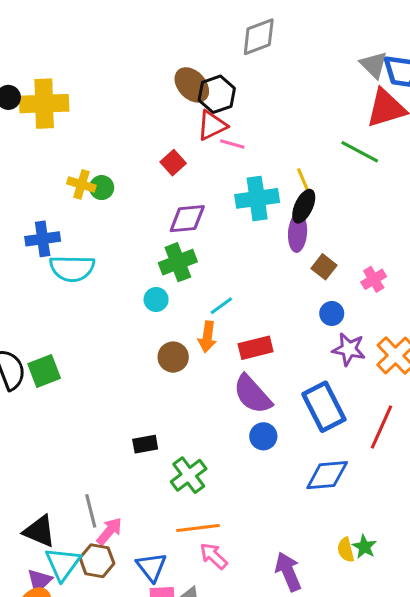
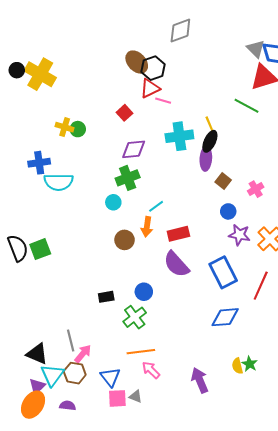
yellow cross: (44, 104) -> (40, 74), turned 32
blue circle: (263, 436) -> (144, 292), moved

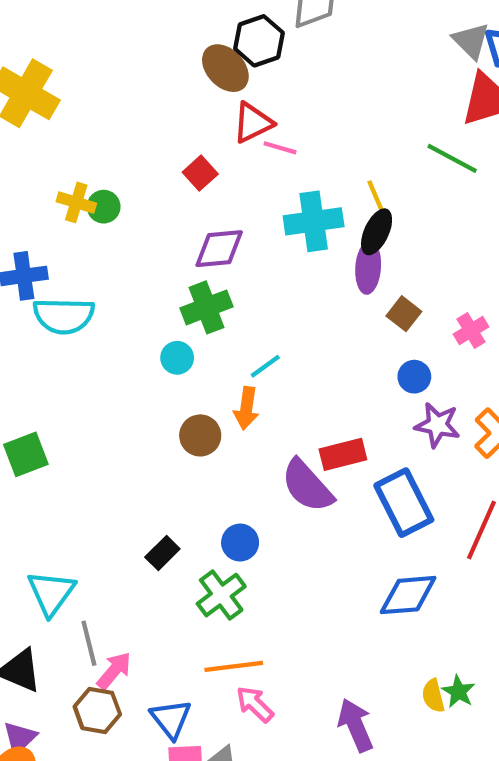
black hexagon: (153, 68) -> (259, 41), moved
red rectangle: (178, 234) -> (343, 454), moved
black rectangle: (106, 297) -> (162, 553), turned -35
cyan triangle: (52, 375) -> (51, 593), moved

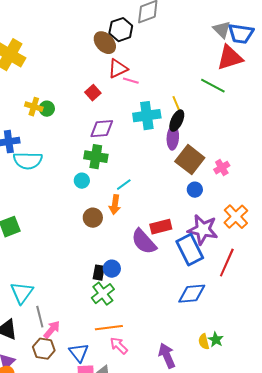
green cross: (207, 307) -> (96, 157), turned 30
brown square: (404, 314) -> (190, 160), size x1.8
purple star: (437, 425) -> (203, 230), moved, size x1.4
black rectangle: (162, 553) -> (99, 273), moved, turned -35

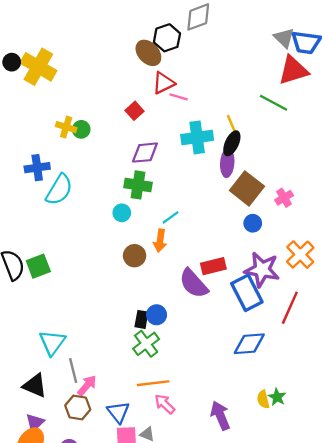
cyan semicircle: (28, 161) -> (59, 190), turned -60

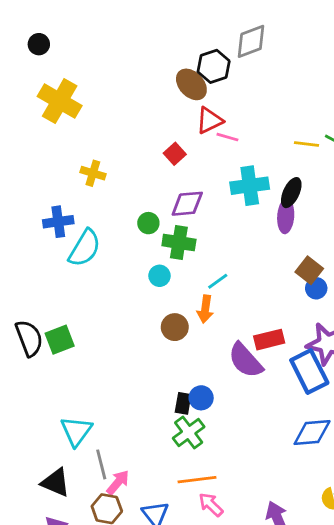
black circle: (12, 62) -> (39, 44), moved
yellow line: (232, 125) -> (307, 144), moved, turned -60
green circle: (81, 129) -> (148, 223), moved
brown square: (247, 188) -> (309, 270), moved, size x0.7

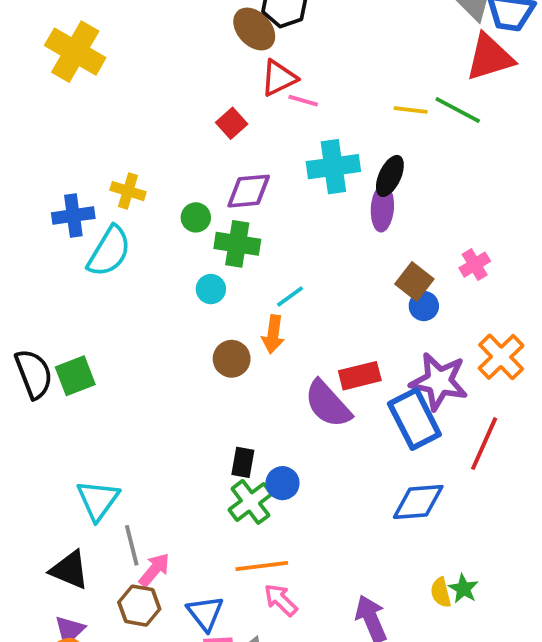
yellow cross: (93, 173) -> (128, 191), moved
blue circle: (201, 398) -> (282, 483), moved

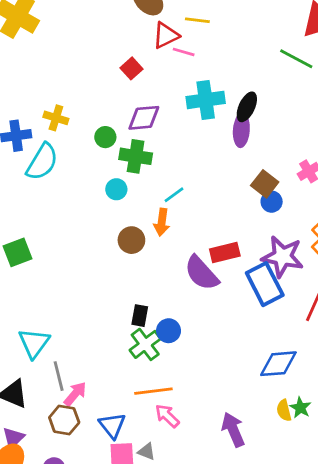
yellow line: (411, 110) -> (197, 20), moved
blue diamond: (418, 502) -> (278, 364), moved

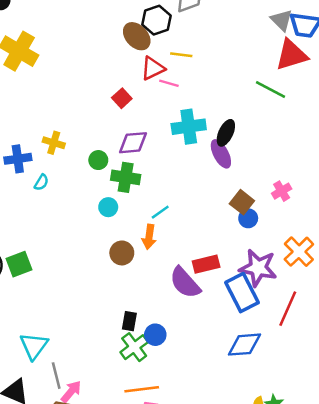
purple ellipse: (241, 130) -> (221, 154), turned -32
cyan semicircle: (42, 162) -> (41, 182), size x0.5
blue diamond: (278, 364) -> (244, 345), moved

